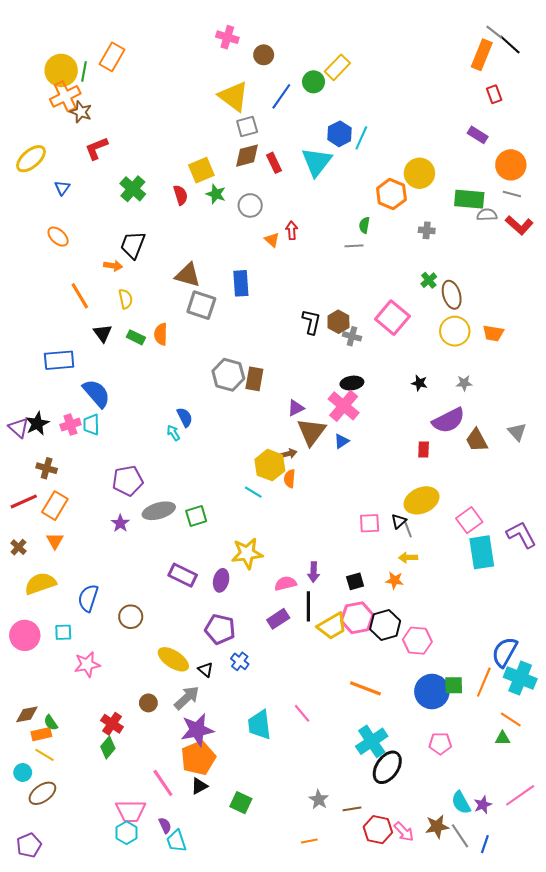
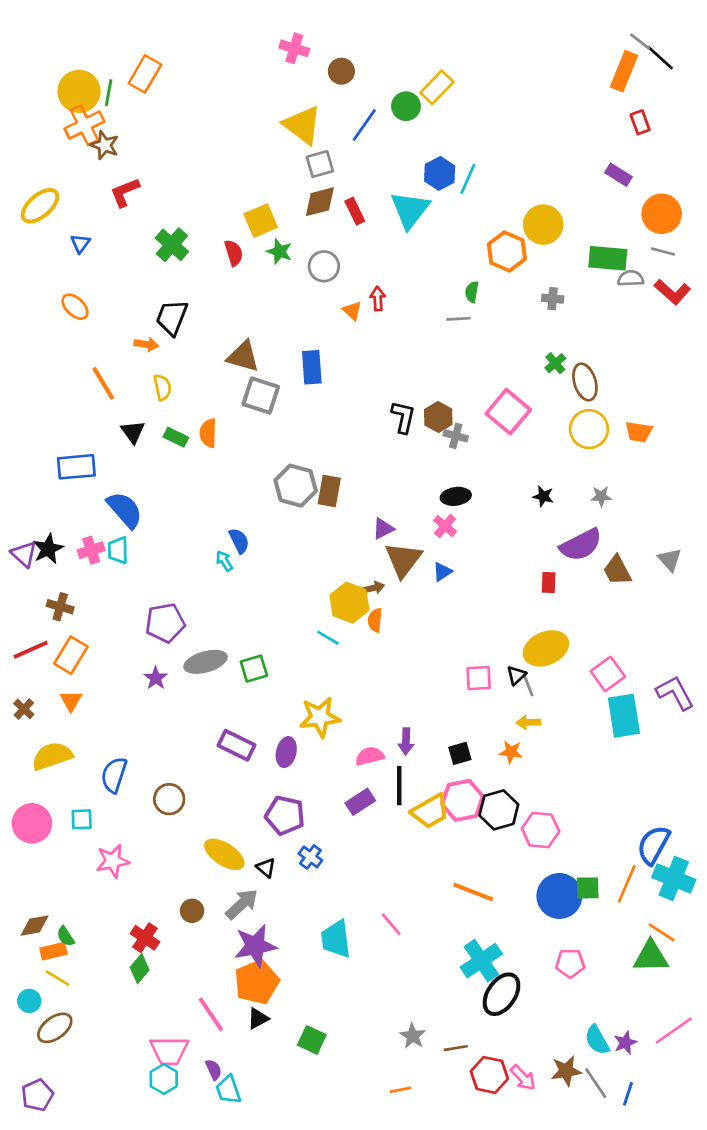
pink cross: (344, 406) -> (445, 526), size x0.6
green triangle: (503, 738) -> (651, 957), size x1.8

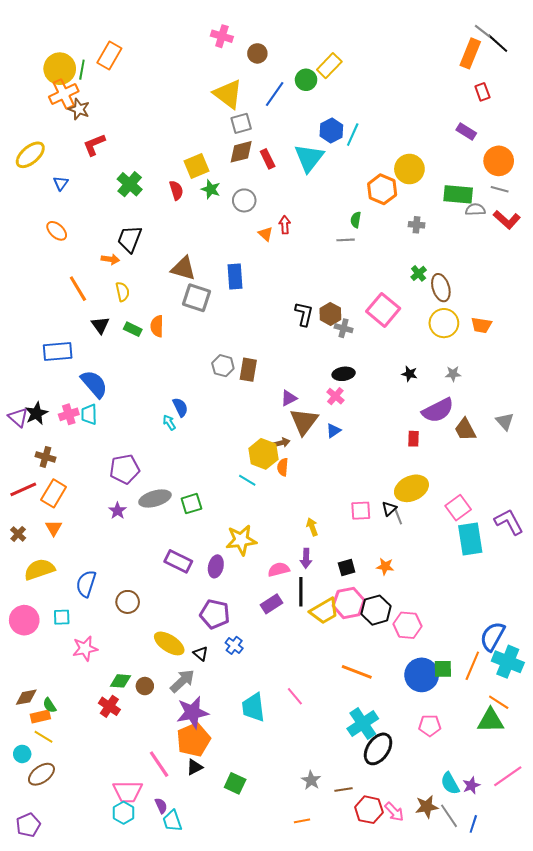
gray hexagon: (296, 486) -> (223, 366), size x0.7
yellow arrow: (528, 722) -> (312, 527), moved, turned 72
green diamond: (140, 969) -> (121, 681), moved, turned 55

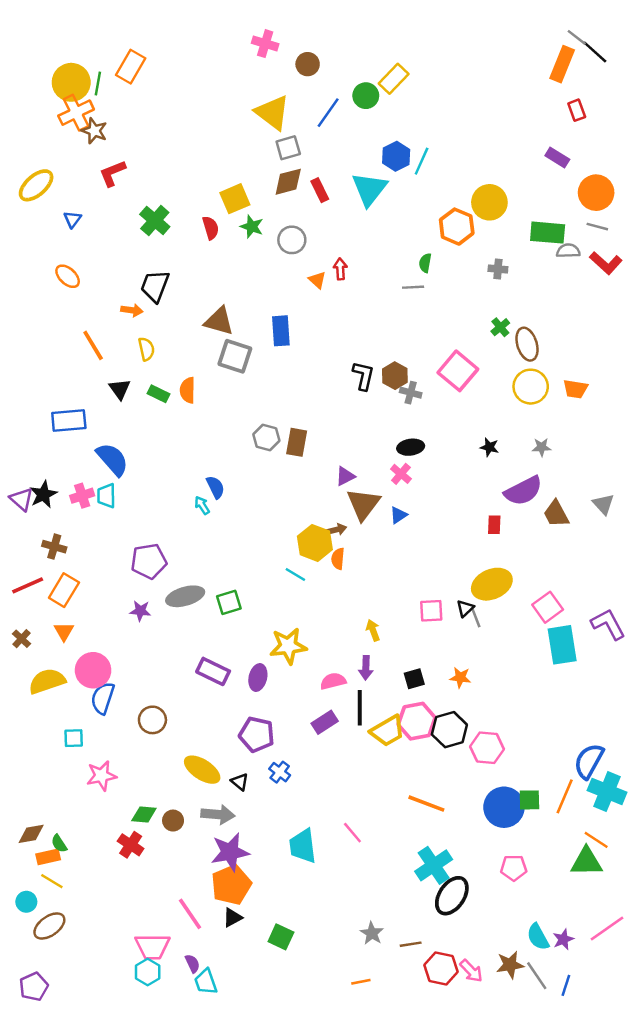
purple star: (117, 511) -> (140, 611), turned -30
pink circle: (24, 620) -> (93, 670), moved
gray arrow: (182, 681) -> (218, 814), turned 48

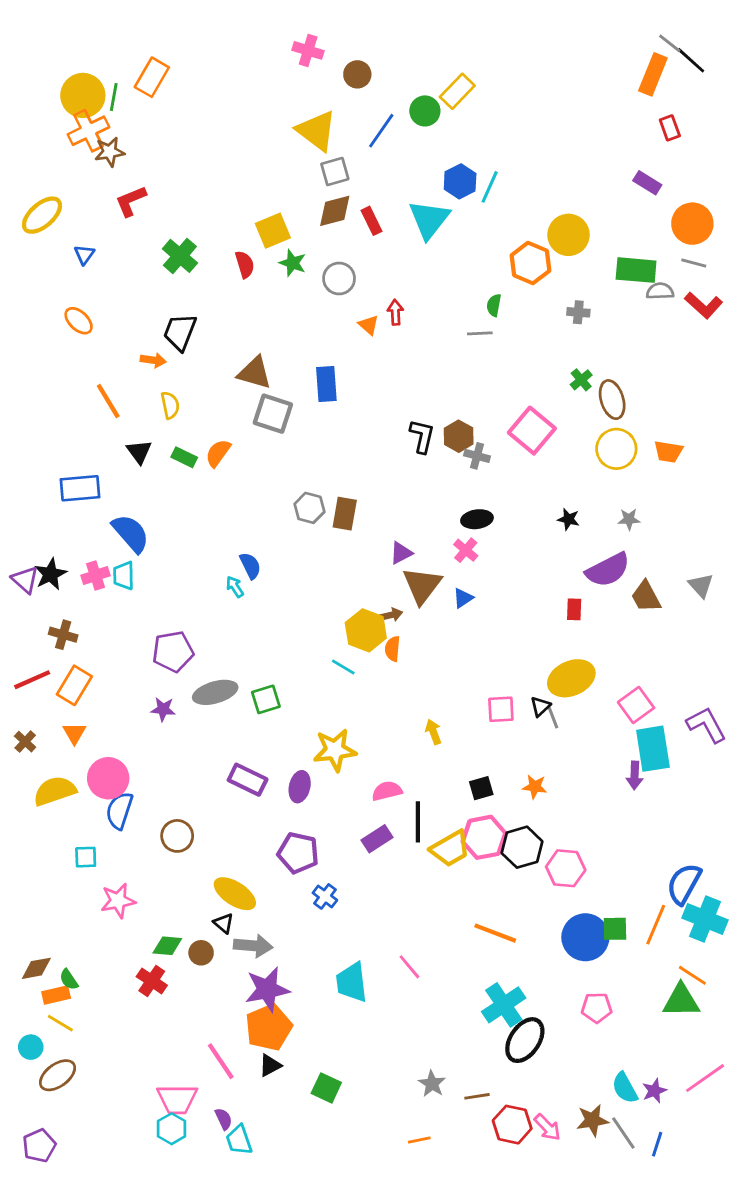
brown star: (94, 131) -> (110, 152), turned -30
orange semicircle: (188, 390) -> (218, 453), turned 35
purple arrow: (366, 668) -> (635, 775), moved
black triangle: (240, 782) -> (224, 923), moved

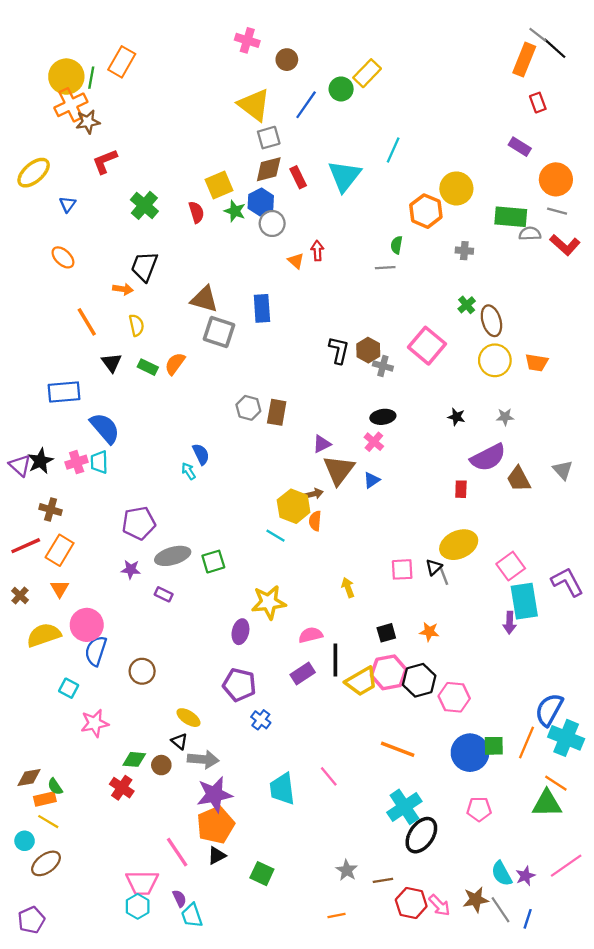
blue hexagon: (460, 181) -> (261, 202), moved
purple rectangle: (248, 780) -> (164, 594), moved, size x0.6
cyan square: (86, 857) -> (69, 688), turned 30
yellow ellipse: (235, 894) -> (188, 718), size x0.7

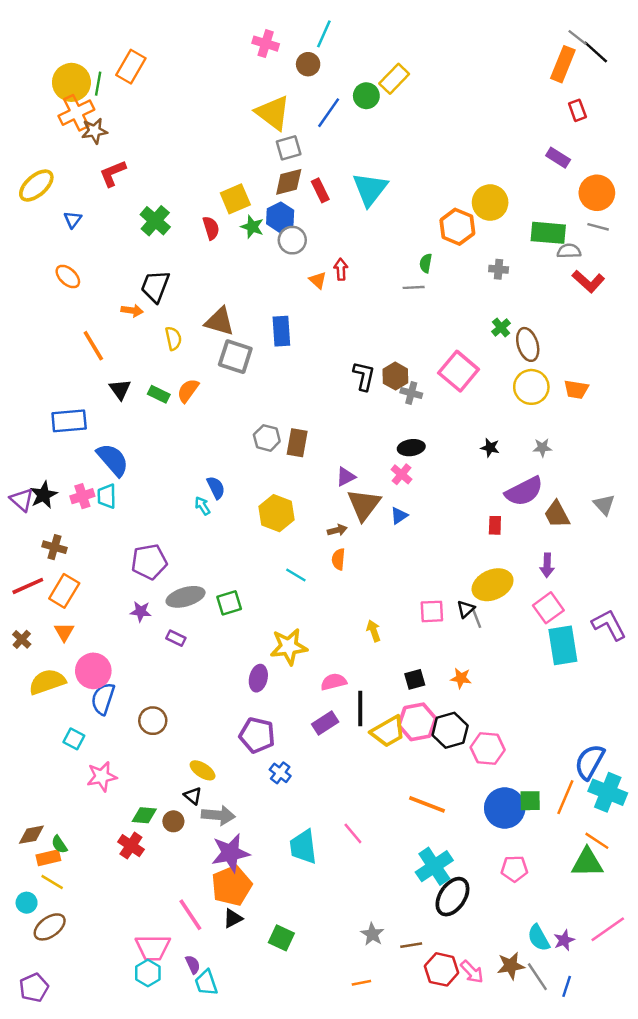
cyan line: (393, 150) -> (324, 34), moved
red L-shape: (565, 245) -> (588, 281), moved
yellow semicircle: (136, 325) -> (173, 338), moved
yellow hexagon: (294, 506) -> (277, 513), moved
purple arrow: (510, 623) -> (547, 565), moved

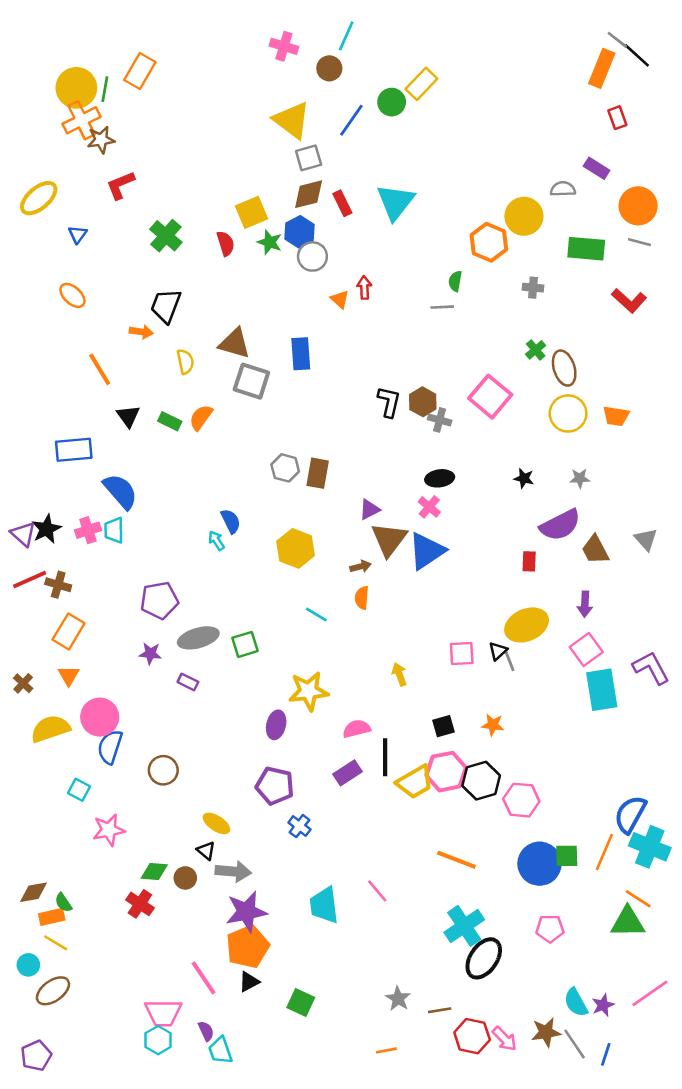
gray semicircle: (569, 251) -> (563, 189), moved
blue triangle: (399, 516) -> (427, 551), size x2.0
red line: (28, 586) -> (30, 580), moved

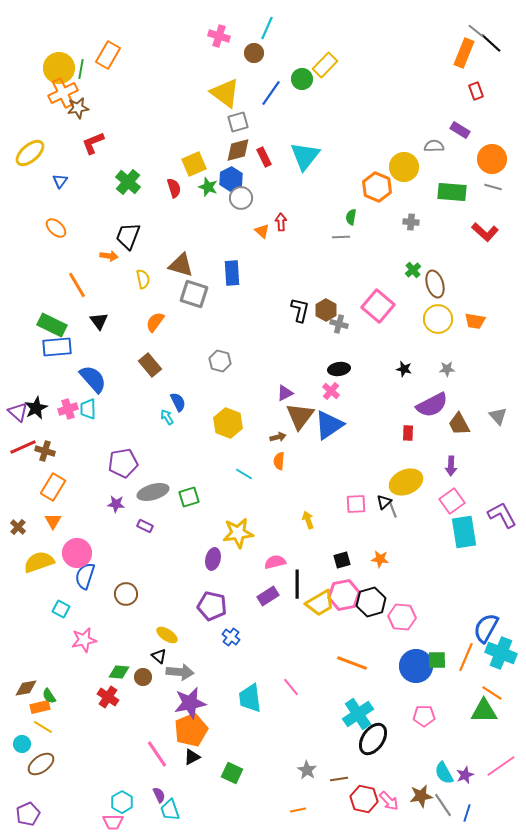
green rectangle: (170, 421) -> (52, 325), moved, size x1.6
brown rectangle: (318, 473) -> (150, 365), moved, turned -50
pink trapezoid: (163, 1013) -> (113, 822), moved, size x0.7

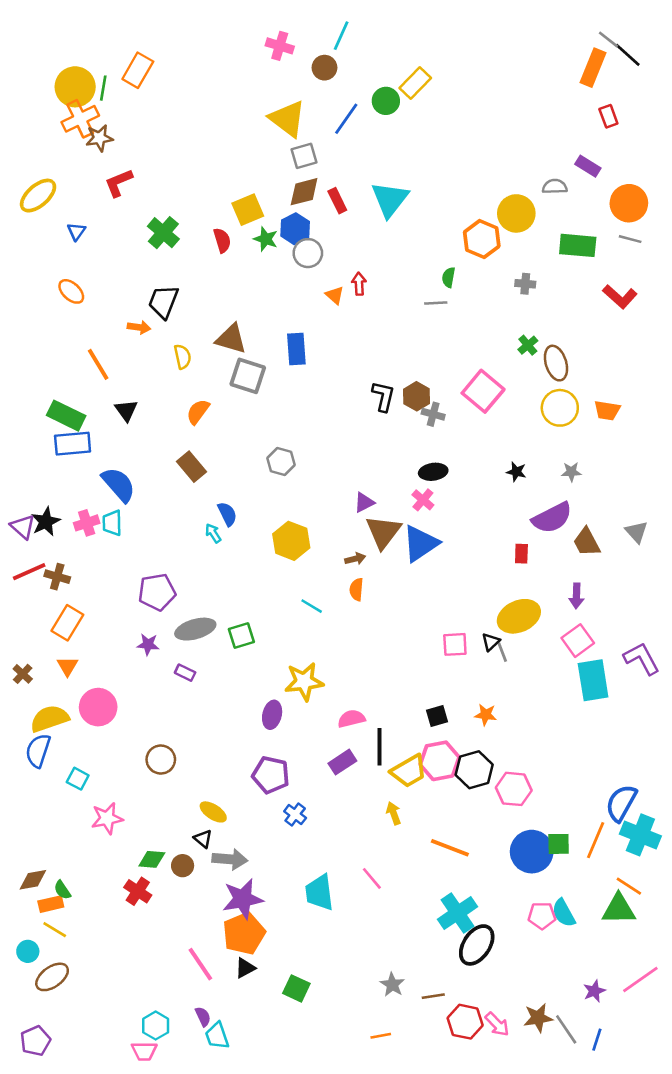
yellow arrow: (308, 520) -> (394, 813), moved
blue semicircle: (85, 576) -> (38, 751), moved
cyan semicircle: (444, 773) -> (564, 913), moved

